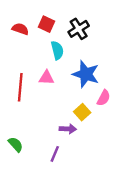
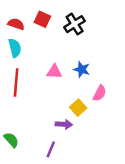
cyan semicircle: (57, 50) -> (15, 48), moved
blue star: (86, 74) -> (82, 69), size x0.6
pink triangle: (46, 78) -> (54, 72), moved

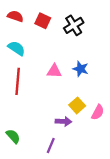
red semicircle: (16, 24) -> (15, 16), moved
cyan semicircle: (15, 48) -> (17, 48), turned -42
pink semicircle: (100, 93) -> (98, 112), moved

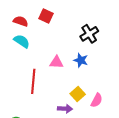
red semicircle: (15, 16) -> (21, 21), moved
black cross: (74, 25) -> (89, 34), moved
red line: (18, 81) -> (33, 81), moved

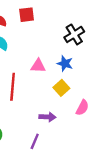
red square: (46, 16) -> (27, 15), turned -32
yellow square: (78, 94) -> (61, 88), moved

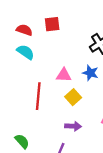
yellow square: (61, 88) -> (73, 97), moved

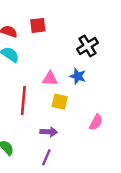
yellow square: (73, 97) -> (60, 102), turned -35
purple arrow: (73, 126) -> (49, 132), moved

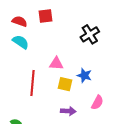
blue star: (78, 76) -> (84, 75), moved
purple arrow: (49, 132) -> (68, 111), moved

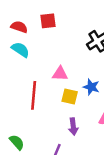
purple arrow: (68, 111) -> (73, 127), turned 80

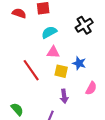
cyan semicircle: (20, 50) -> (49, 32), moved, turned -63
red line: (34, 95) -> (31, 70), turned -40

